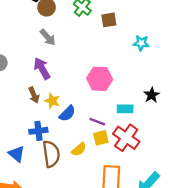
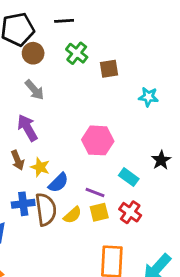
cyan rectangle: (125, 109) -> (129, 177), turned 35
red cross: (126, 138) -> (130, 212), size x0.7
yellow semicircle: (79, 149) -> (72, 215), moved
brown semicircle: (51, 154) -> (46, 209), moved

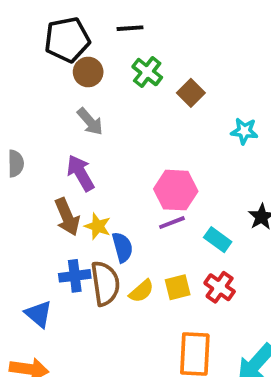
brown square: (109, 69) -> (191, 93), turned -36
brown arrow: (18, 160) -> (67, 217), size x1.4
blue semicircle: (58, 183) -> (122, 247), turned -60
purple line: (95, 193) -> (172, 223), moved, turned -42

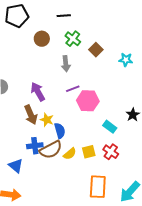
black pentagon: (67, 40) -> (17, 16), moved
gray arrow: (90, 122) -> (66, 64), moved, turned 35
cyan star: (244, 131) -> (126, 60), moved
purple line: (172, 223) -> (73, 89), moved
brown semicircle: (105, 283) -> (51, 150), turned 70

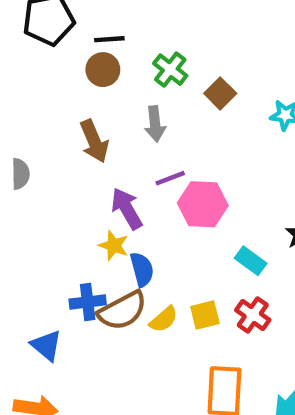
black line: (64, 16) -> (109, 39), moved
purple arrow: (38, 92) -> (127, 209), moved
brown arrow: (31, 115) -> (94, 141), moved

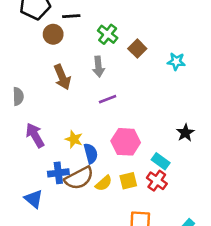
brown circle: (103, 70) -> (53, 34), moved
pink hexagon: (203, 204) -> (126, 142), moved
purple arrow: (127, 209) -> (35, 135), moved
cyan rectangle: (251, 261) -> (161, 161), moved

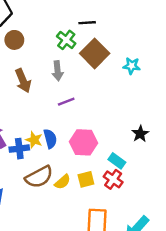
black line: (71, 16) -> (87, 23), moved
brown square: (137, 49) -> (95, 53), size x1.6
blue semicircle: (91, 153) -> (50, 139), moved
blue cross: (58, 173) -> (19, 149), moved

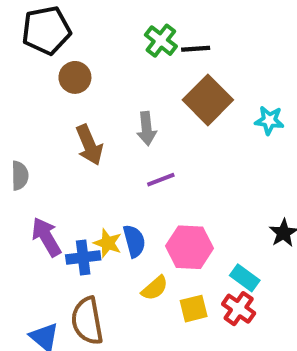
green cross: (66, 40) -> (161, 41), moved
brown semicircle: (39, 177) -> (87, 321), moved, turned 108
yellow semicircle: (62, 182) -> (155, 288), moved

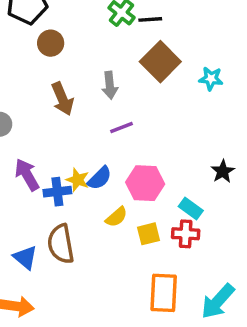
blue semicircle: (134, 241) -> (100, 178), turned 60
red cross: (239, 309) -> (186, 234), turned -32

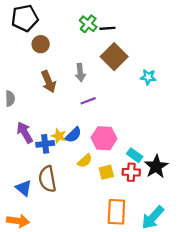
cyan star: (211, 79) -> (148, 77), moved
black star: (223, 171) -> (156, 167), moved, size x1.5

